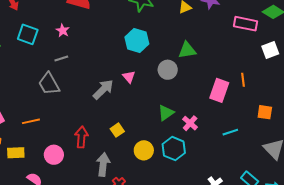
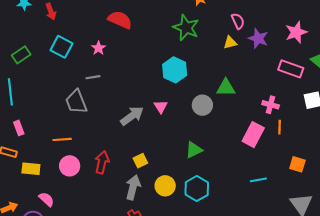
orange line: (31, 121) -> (62, 139), moved
pink cross: (190, 123) -> (271, 105), moved, turned -35
pink circle: (54, 155) -> (70, 166), moved
gray arrow: (103, 164) -> (133, 187), moved

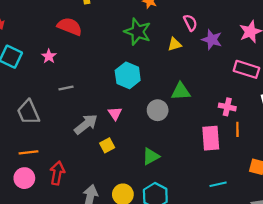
yellow triangle: (230, 42) -> (175, 44), moved
gray line: (93, 77) -> (66, 88), moved
pink rectangle: (253, 135) -> (211, 138), turned -30
orange line: (62, 139) -> (28, 152), moved
yellow square: (140, 161) -> (107, 145), moved

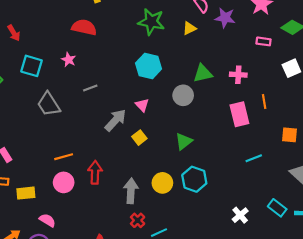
pink rectangle: (246, 69) -> (263, 41), size x0.6
pink cross: (227, 107) -> (238, 75), moved
gray trapezoid: (28, 112) -> (49, 104), moved

